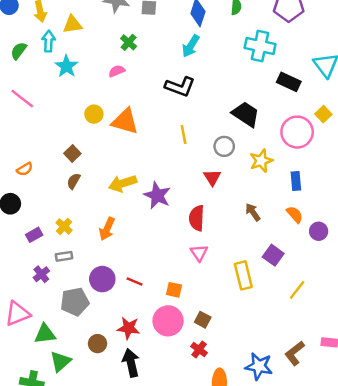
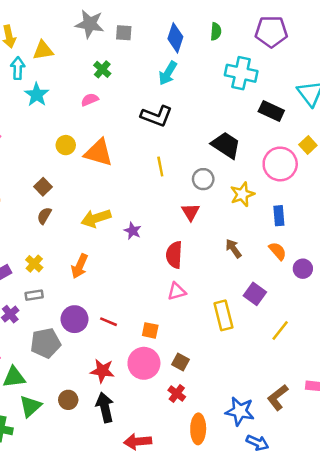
purple star: (157, 195) -> (133, 231), size x0.6
pink triangle: (199, 253) -> (177, 291), turned 48
brown circle: (97, 344) -> (68, 400), moved

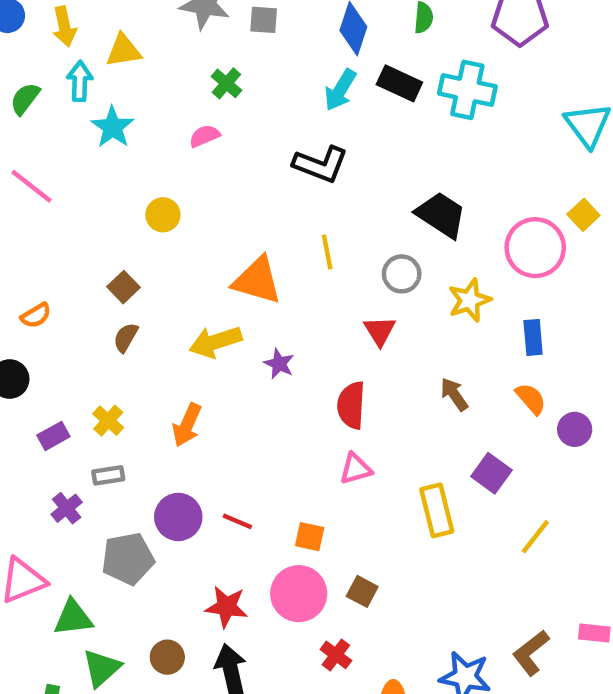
black rectangle: (271, 111) -> (399, 83), moved
orange triangle: (99, 153) -> (257, 280), moved
red cross: (177, 394) -> (336, 655), moved

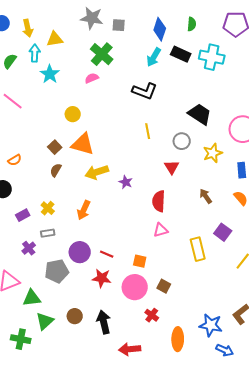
green cross: (226, 83) -> (102, 54), size x1.6
orange triangle: (257, 280) -> (83, 144), moved
red star: (226, 607) -> (102, 278), moved

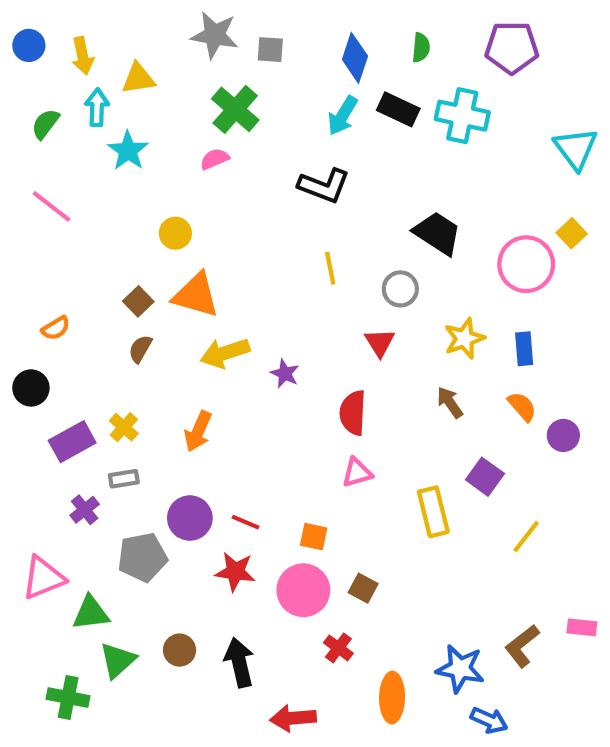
yellow star: (213, 153) -> (464, 338), moved
purple rectangle: (23, 215) -> (72, 442), size x1.5

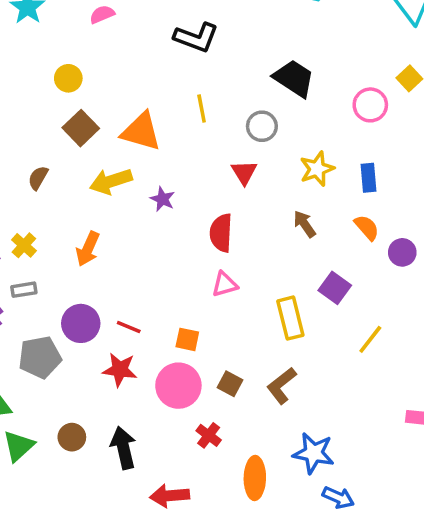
pink circle: (526, 264) -> (370, 105), size x0.7
orange triangle: (196, 295) -> (141, 132), moved
brown square: (138, 301) -> (81, 128), moved, size x1.4
brown L-shape: (522, 646) -> (281, 386), moved

